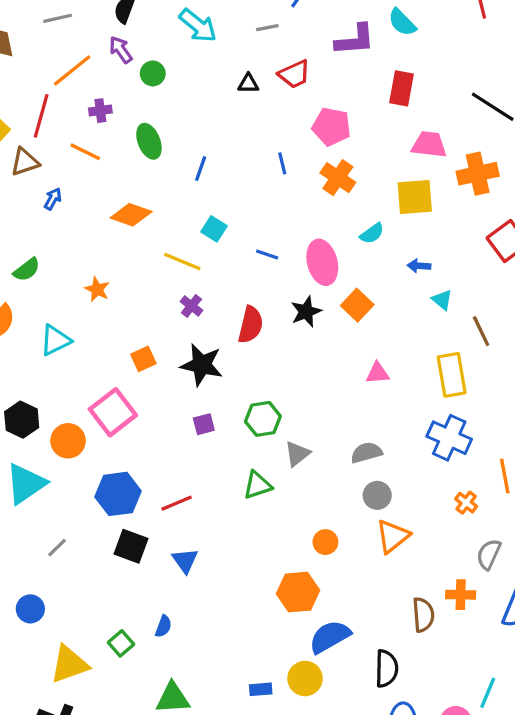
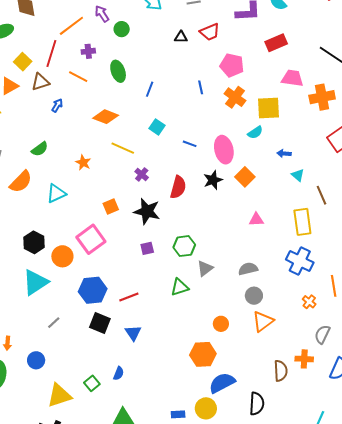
red rectangle: (401, 88) -> (276, 43), turned 55
yellow square: (415, 197) -> (268, 108), moved
yellow line: (182, 261) -> (123, 148), moved

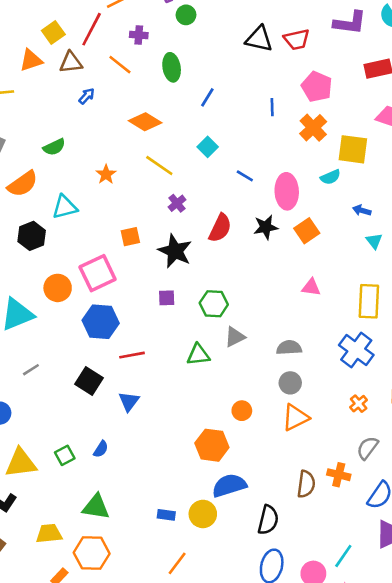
black triangle: (181, 37) -> (259, 39), size x1.6
black hexagon: (34, 242) -> (32, 236), moved
blue hexagon: (93, 290) -> (101, 322), moved

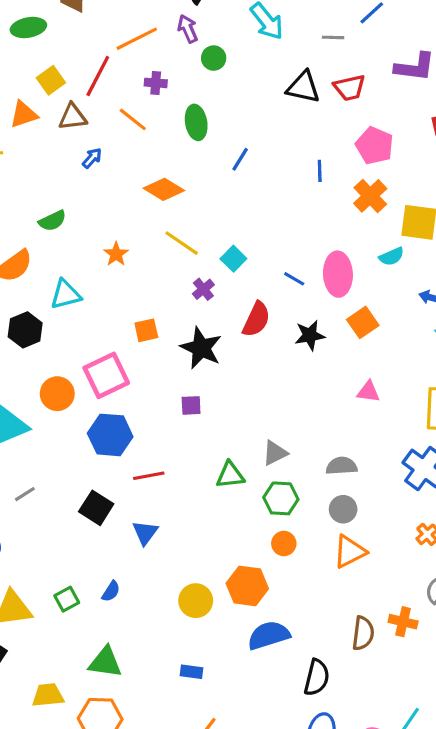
cyan square: (208, 147) -> (233, 259), moved
blue line: (245, 176) -> (294, 279), moved
black star: (266, 227) -> (310, 335), moved
green hexagon: (214, 304) -> (281, 498), moved
yellow circle: (203, 514) -> (196, 601), moved

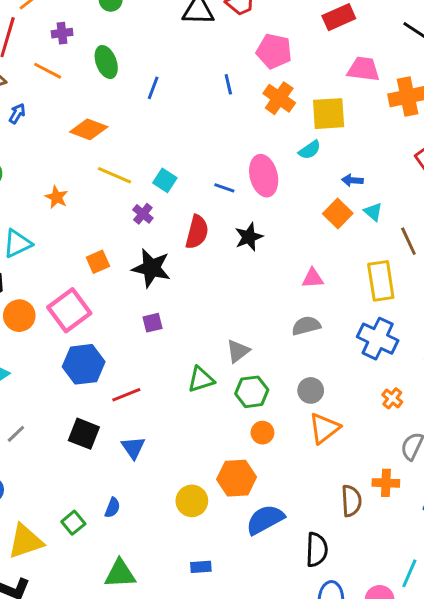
orange square: (363, 322) -> (338, 214), moved
orange circle: (57, 394) -> (19, 316), moved
gray semicircle: (342, 466) -> (306, 326), moved

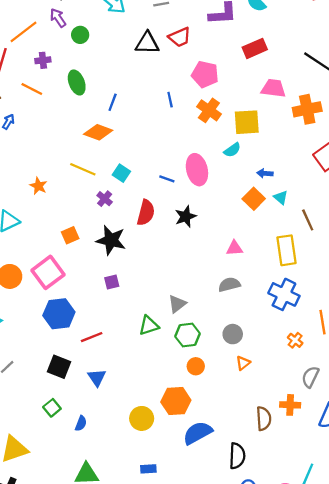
orange diamond: (89, 129) -> (98, 132), moved
orange triangle: (324, 428) -> (243, 363), size x0.6
green square: (73, 523) -> (52, 408), moved

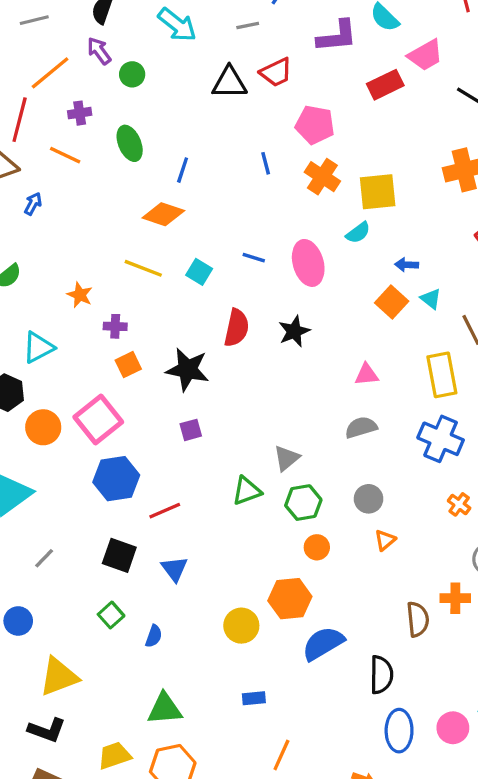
pink trapezoid: (273, 88) -> (425, 55), moved, turned 145
blue line: (167, 179) -> (254, 258), moved
purple cross: (105, 199) -> (115, 326), moved, turned -35

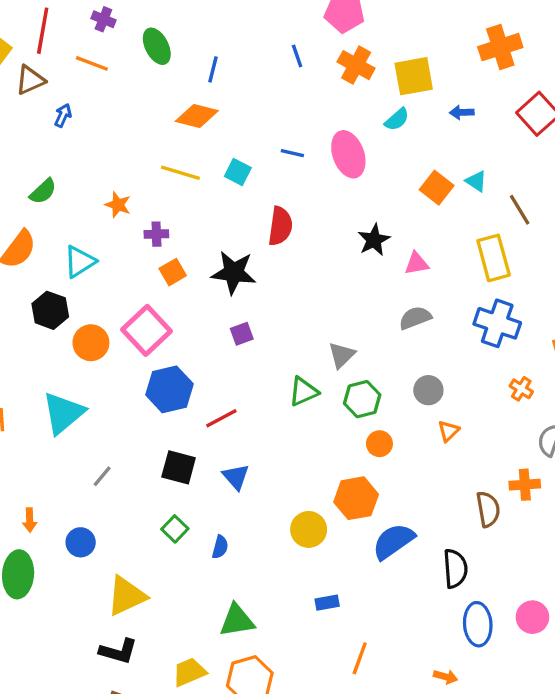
purple cross: (80, 113) -> (103, 19), turned 35
blue arrow: (407, 265) -> (462, 112), moved
black star: (294, 331) -> (374, 240), moved

